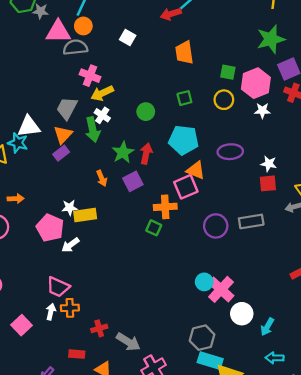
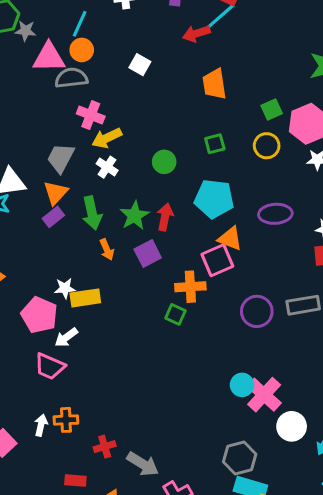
green square: (228, 72) -> (272, 110), turned -35
green arrow: (93, 130) -> (92, 213), moved
pink trapezoid: (58, 287) -> (50, 366), moved

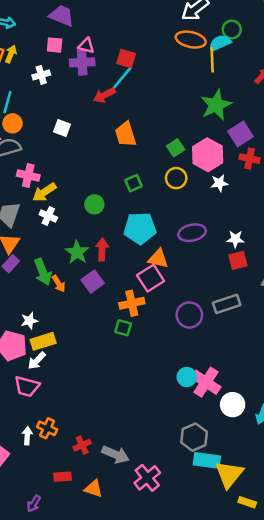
green arrow: (92, 213) -> (43, 272), moved
yellow rectangle: (85, 298) -> (43, 341), moved
orange cross: (66, 420) -> (47, 428), turned 36

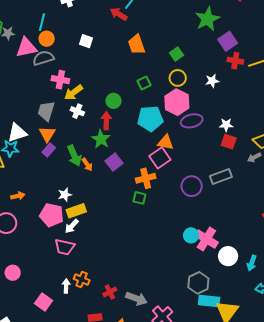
red arrow: (104, 95) -> (119, 14), turned 60
pink hexagon: (208, 155) -> (177, 102), moved
red arrow: (102, 249) -> (106, 121), moved
red square: (238, 260) -> (229, 142), turned 35

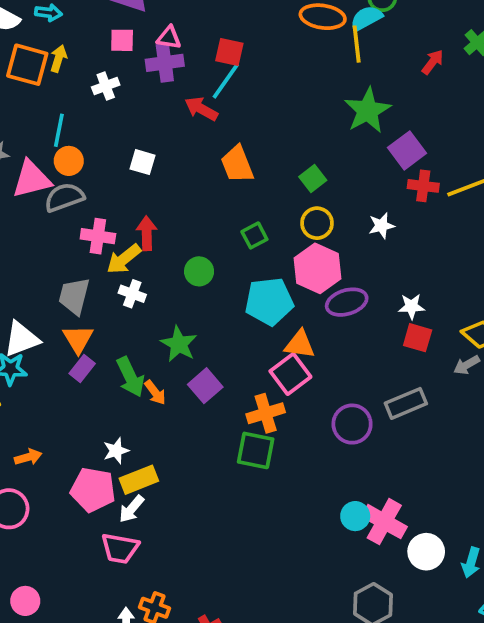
red arrow: (106, 121) -> (147, 233), moved
green square: (139, 198) -> (256, 450), size x1.5

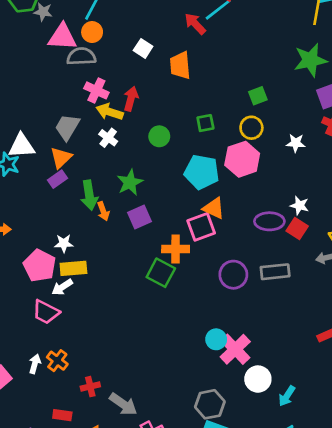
orange trapezoid: (237, 164) -> (180, 65), moved
yellow arrow: (124, 259) -> (110, 112), turned 40
purple ellipse: (347, 302) -> (269, 221), moved

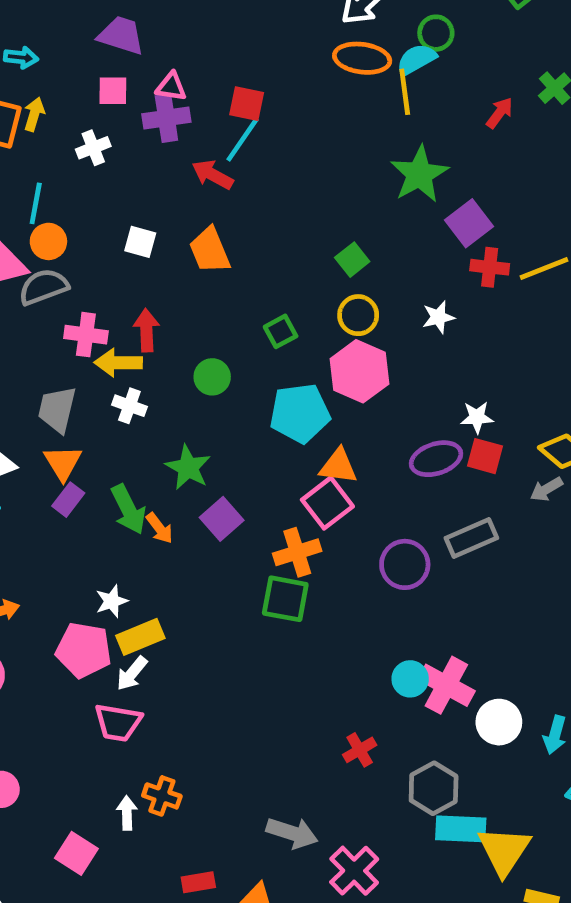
red cross: (90, 387) -> (360, 750), moved

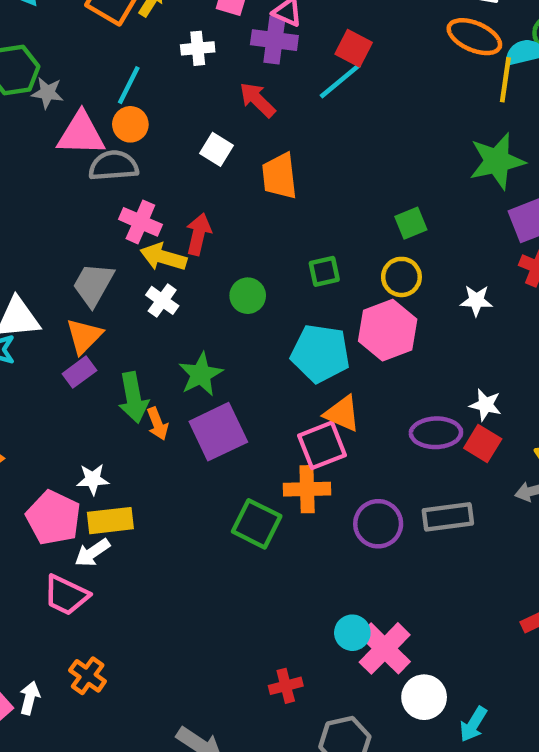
red arrow: (212, 175) -> (257, 100), moved
purple square: (222, 519) -> (218, 432), size x1.4
orange cross: (297, 552) -> (307, 489), moved
white arrow: (127, 813) -> (30, 698), moved

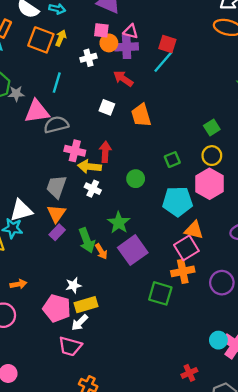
orange circle: (130, 124) -> (109, 43), moved

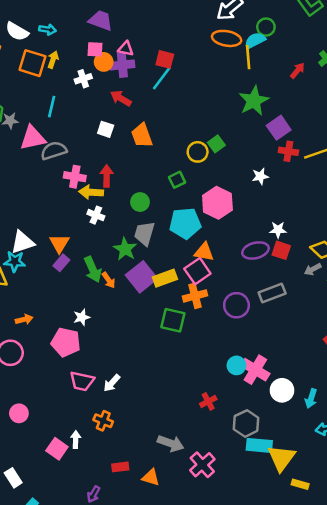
yellow circle: (212, 156) -> (198, 152), moved
gray trapezoid: (56, 187) -> (144, 234), moved
yellow rectangle: (86, 305) -> (165, 278), moved
white arrow: (80, 323) -> (112, 383), moved

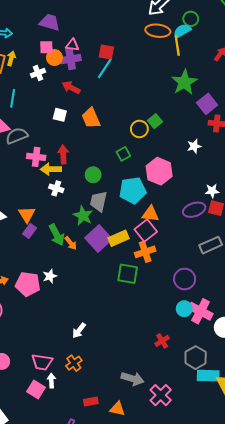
purple circle: (236, 305) -> (185, 279), moved
pink pentagon: (66, 342) -> (28, 284), moved
pink trapezoid: (82, 381) -> (42, 362), moved
orange cross: (103, 421) -> (74, 363), turned 35

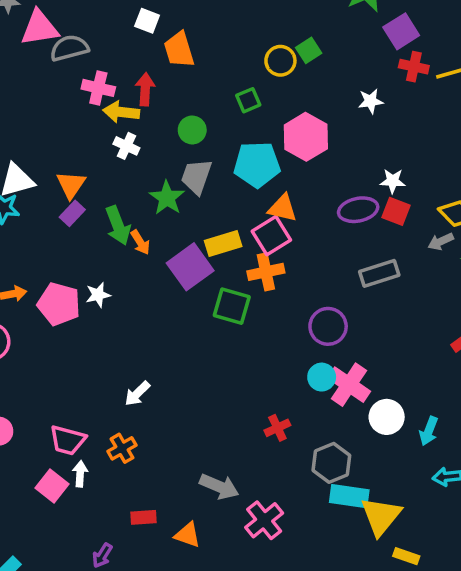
orange trapezoid: (91, 118) -> (179, 50), moved
purple square: (98, 238) -> (190, 267), moved

